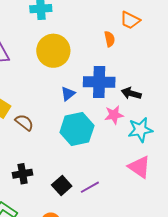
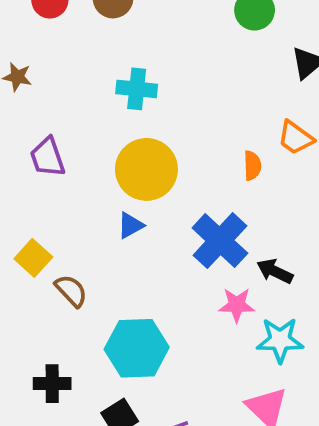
blue cross: (99, 82) -> (220, 241), turned 32
blue triangle: (68, 94) -> (131, 225), moved
cyan hexagon: (77, 129) -> (137, 348), moved

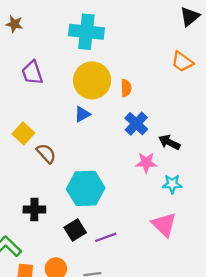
cyan cross: (137, 89) -> (86, 32), size x1.4
orange semicircle: (252, 166) -> (126, 88), moved
blue cross: (220, 241) -> (136, 124), size x0.7
cyan star: (280, 340) -> (172, 184), size x0.7

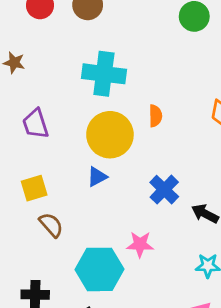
orange semicircle: (126, 88) -> (155, 116), moved
yellow square: (23, 133) -> (34, 188), moved, turned 30
pink star: (146, 163) -> (140, 244), moved

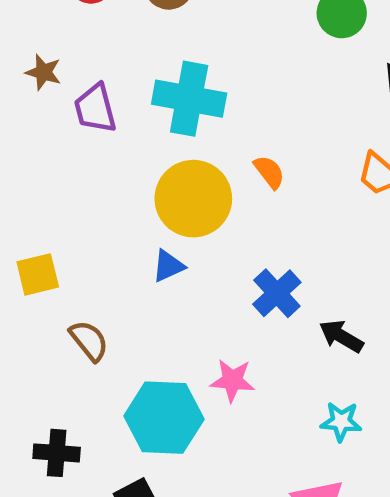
orange semicircle: (155, 116) -> (269, 172), turned -40
purple trapezoid: (36, 124) -> (95, 108), moved
yellow square: (34, 188) -> (38, 274), moved

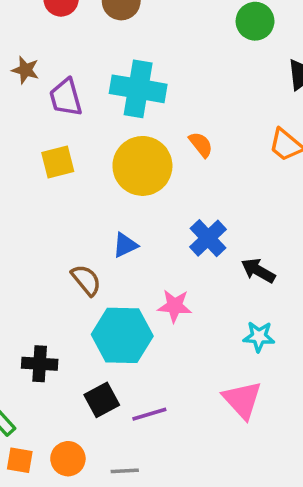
blue triangle: (168, 266) -> (125, 245), moved
yellow square: (38, 274) -> (58, 162), moved
brown semicircle: (89, 341) -> (86, 280), moved

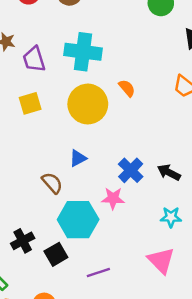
blue cross: (208, 238) -> (131, 170), moved
black cross: (40, 364) -> (23, 241), turned -30
black square: (102, 400) -> (56, 254), moved

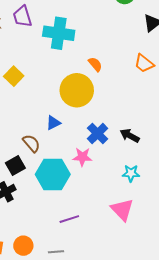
purple trapezoid: (34, 59) -> (22, 16), moved
yellow square: (30, 103) -> (14, 76), turned -30
yellow circle: (88, 104) -> (77, 90), moved
black square: (56, 254) -> (15, 166), moved

